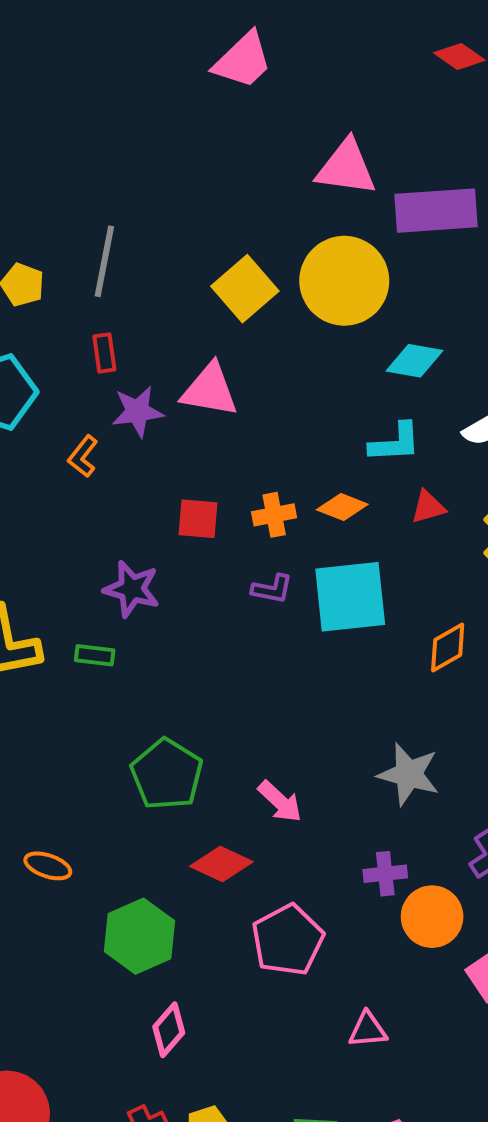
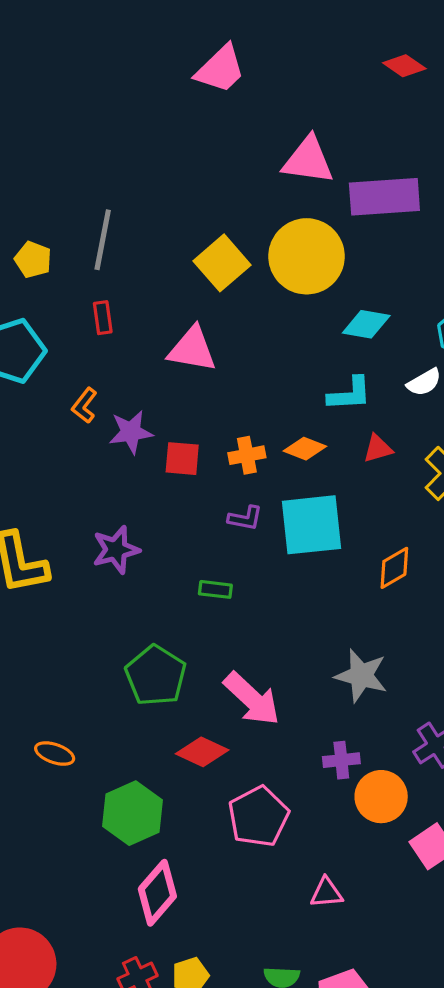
purple star: (138, 411) -> (131, 432), moved
purple star: (132, 589) -> (116, 550), moved, turned -30
green rectangle: (95, 655) -> (215, 589), moved
pink arrow: (280, 802) -> (252, 699), size x1.5
pink diamond: (169, 1030) -> (157, 893), size x1.4

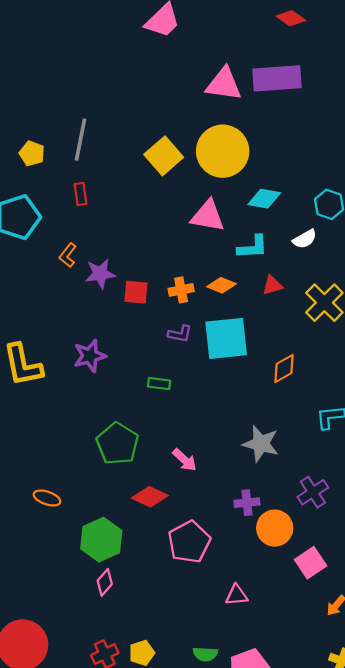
purple rectangle: (384, 197) -> (277, 78), moved
pink triangle: (192, 349) -> (208, 216), moved
pink arrow: (252, 699) -> (185, 460), size x0.6
pink diamond: (157, 893) -> (105, 582), moved, size x0.6

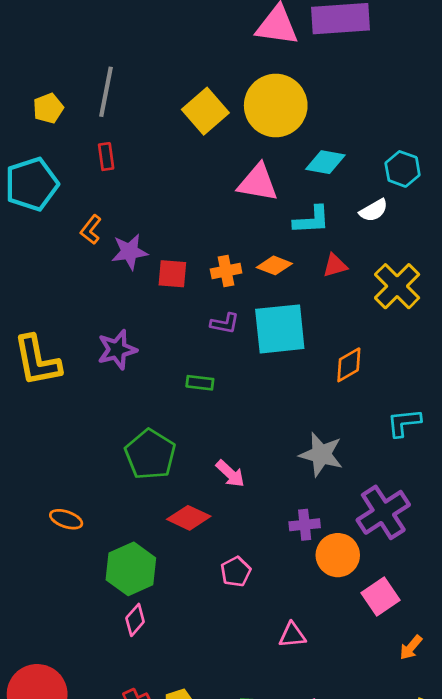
yellow pentagon: (32, 154) -> (48, 108), turned 30
purple cross: (313, 492) -> (383, 512), size x1.4
pink pentagon: (189, 542) -> (236, 572), size x0.6

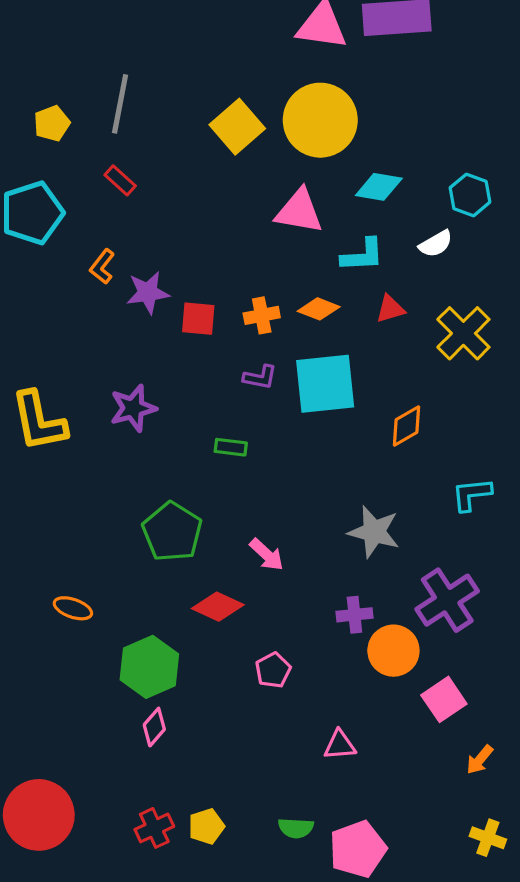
red rectangle: (106, 157) -> (120, 180), turned -40

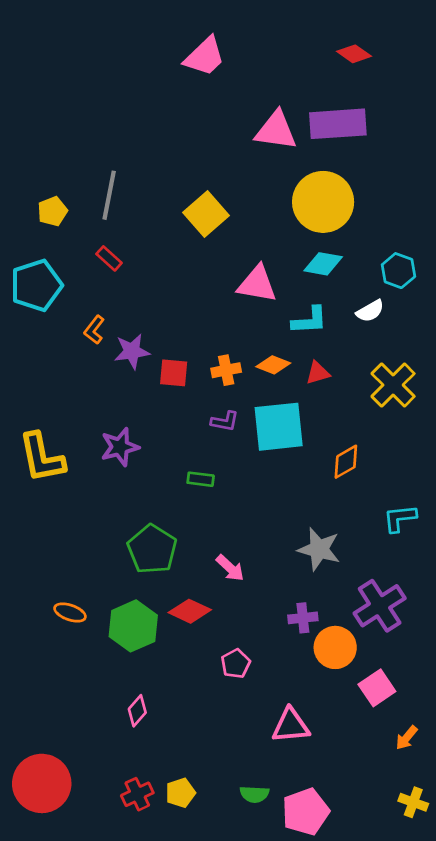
yellow circle: (320, 120) -> (323, 202), moved
red triangle: (390, 309) -> (318, 373), moved
green hexagon: (149, 667) -> (133, 626), moved
pink triangle: (340, 745) -> (291, 726), size x1.4

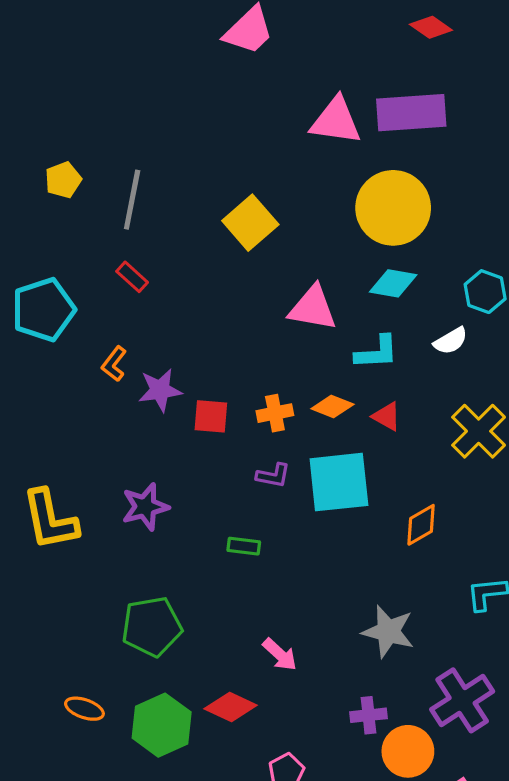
yellow pentagon: (52, 211) -> (63, 180), moved
red triangle: (318, 373) -> (387, 416), turned 45
green pentagon: (152, 549) -> (152, 627), moved, turned 30

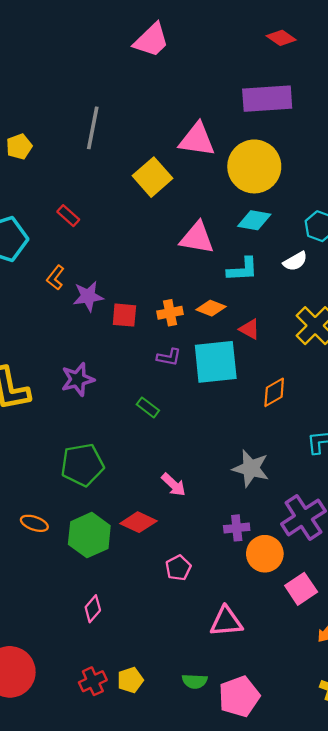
pink triangle: (336, 121) -> (197, 140), moved
gray line: (132, 200) -> (93, 128), moved
red triangle: (387, 416) -> (250, 329), moved
green rectangle: (244, 546) -> (148, 407), turned 30

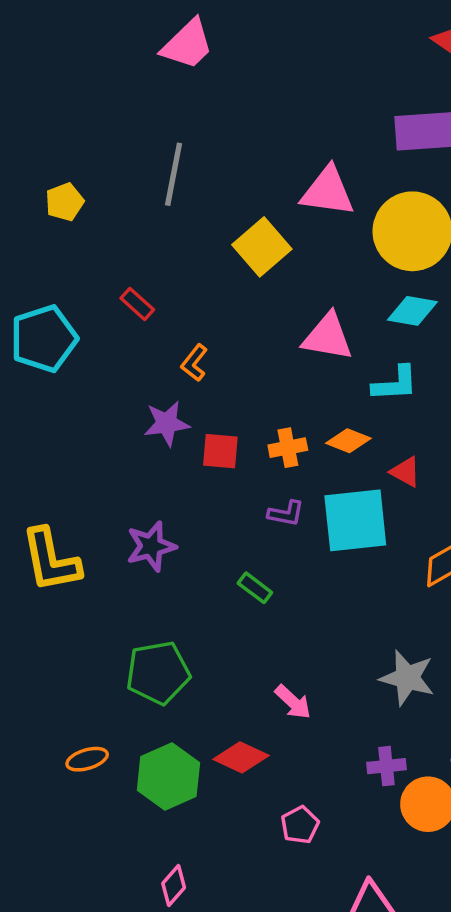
pink trapezoid: (151, 40) -> (187, 44), moved
orange L-shape: (55, 278) -> (194, 363), moved
orange ellipse: (34, 523) -> (87, 759), turned -36

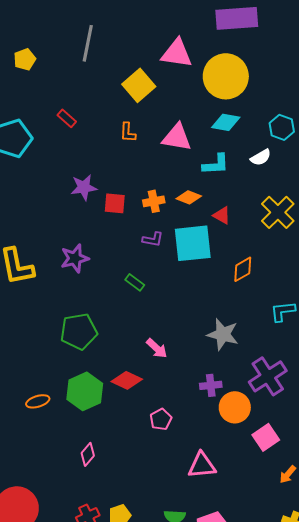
orange L-shape: (194, 363) -> (128, 132), moved, turned -35
orange ellipse: (87, 759) -> (38, 401), moved

